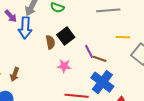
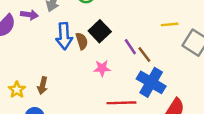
purple arrow: (11, 16) -> (29, 15), turned -32
blue arrow: (25, 28) -> (64, 36), moved
brown line: (100, 59) -> (144, 54), turned 40

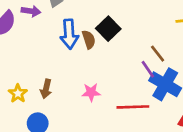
purple line: (130, 47) -> (148, 69), moved
pink star: (102, 68) -> (91, 92), moved

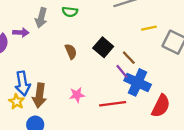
black square: (108, 29) -> (103, 47), moved
blue arrow: (69, 34) -> (23, 83), moved
brown arrow: (46, 89) -> (39, 95), size x1.5

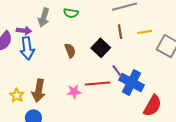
brown line: (129, 58) -> (120, 32), moved, turned 32
blue arrow: (23, 83) -> (27, 48), moved
red line: (113, 104) -> (98, 83), moved

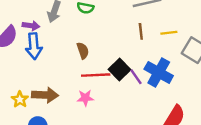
black square: (101, 48) -> (120, 70), moved
red line: (98, 83) -> (96, 75), moved
blue cross: (132, 83) -> (159, 72), moved
brown arrow: (39, 91) -> (45, 95), turned -100

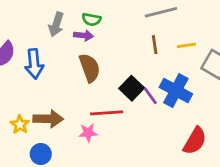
purple arrow: (31, 26) -> (84, 35), moved
brown semicircle: (83, 51) -> (90, 68), size x1.5
red line: (96, 75) -> (107, 113), moved
pink star: (85, 98) -> (88, 133), moved

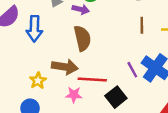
black square: (132, 88) -> (116, 97), moved
brown arrow: (48, 119) -> (65, 67), moved
yellow star: (20, 125) -> (38, 81), moved

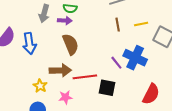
pink star: (74, 95) -> (65, 97), moved
black square: (116, 97) -> (107, 88), turned -30

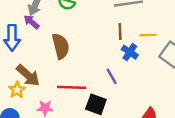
purple arrow: (65, 21) -> (31, 22), moved, turned -152
blue cross: (135, 58) -> (130, 52), moved, size x0.6
brown arrow: (60, 70) -> (28, 75), moved, turned 35

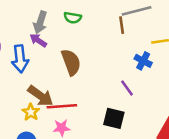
brown line: (120, 31) -> (122, 25), moved
red line: (72, 87) -> (62, 106), moved

